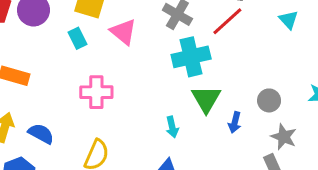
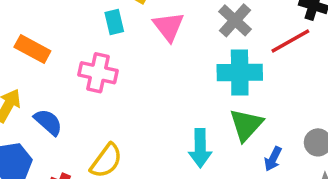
pink cross: (96, 92) -> (98, 73), moved
cyan arrow: (172, 127) -> (200, 148), size x1.5

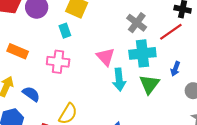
pink triangle: (169, 27) -> (106, 57), moved
cyan arrow: (200, 148) -> (119, 80), moved
blue arrow: (273, 159) -> (175, 69), moved

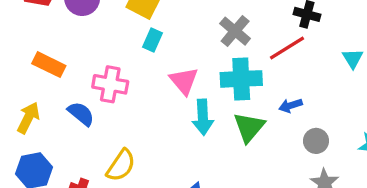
cyan rectangle: (65, 31) -> (153, 40), moved, turned 40
blue arrow: (175, 69) -> (291, 106), turned 48
blue semicircle: (31, 94) -> (81, 114), moved

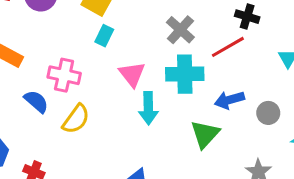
blue arrow: (291, 106) -> (229, 100), size x1.4
green triangle: (249, 127) -> (205, 134), moved
gray circle: (316, 141) -> (268, 113), moved
yellow semicircle: (121, 165) -> (76, 119), moved

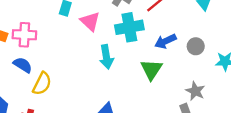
pink triangle: (132, 74) -> (90, 21), moved
pink cross: (64, 75) -> (24, 35), moved
yellow semicircle: (76, 119) -> (42, 84), moved

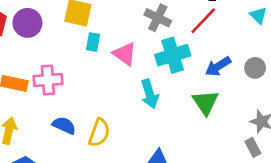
blue semicircle: (23, 65) -> (64, 125), moved
yellow semicircle: (42, 84) -> (99, 133), moved

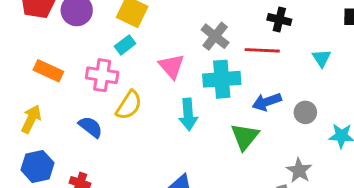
red line: (203, 21) -> (262, 50), turned 36
cyan rectangle: (93, 42) -> (125, 45), moved, turned 30
pink cross: (48, 80) -> (102, 75), moved
yellow semicircle: (99, 133) -> (129, 105), moved

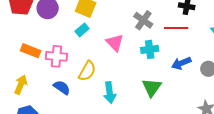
pink cross: (102, 75) -> (56, 56), moved
cyan cross: (222, 79) -> (150, 49), size x0.7
cyan arrow: (188, 114) -> (110, 93), moved
green triangle: (245, 137) -> (152, 87), moved

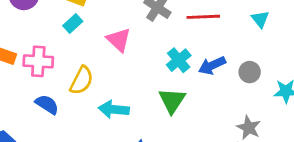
cyan cross: (150, 49) -> (179, 60), moved, turned -30
cyan arrow: (110, 93) -> (114, 109), turned 105

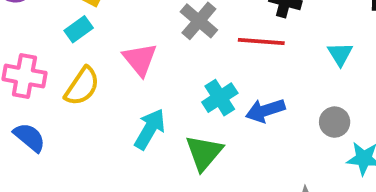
gray circle: (250, 72) -> (335, 122), moved
yellow semicircle: (82, 80) -> (82, 86), moved
cyan arrow: (114, 109) -> (150, 129), moved, turned 108

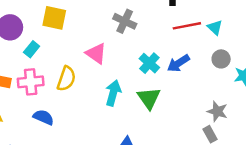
cyan rectangle: (79, 29) -> (32, 49), moved
red line: (261, 41) -> (187, 26), moved
cyan triangle: (340, 54) -> (215, 27), moved

